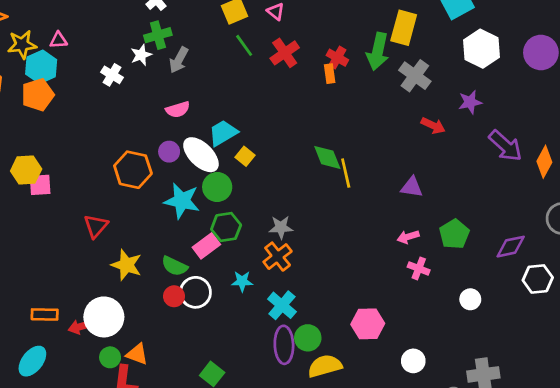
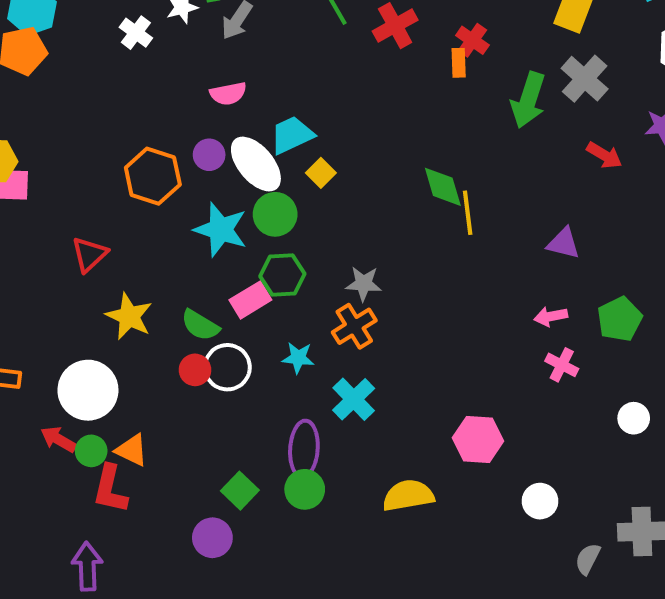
green arrow: (378, 51) -> (528, 100), moved
red arrow: (80, 327) -> (59, 439), moved, turned 40
green circle: (308, 338) -> (305, 489), moved
purple ellipse: (284, 345) -> (304, 449), moved

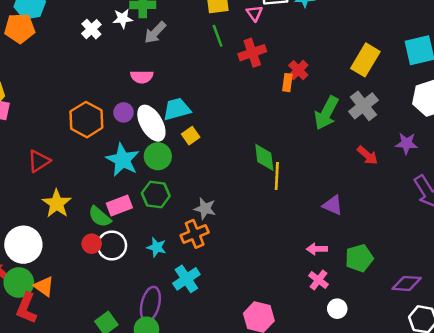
pink rectangle: (250, 300) -> (119, 206), moved
white circle: (634, 418) -> (337, 309), moved
green circle: (91, 451) -> (19, 282), size x1.5

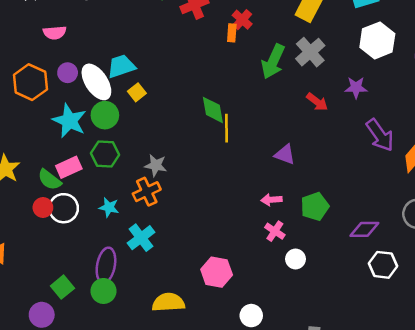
pink semicircle: (142, 77) -> (55, 33), moved

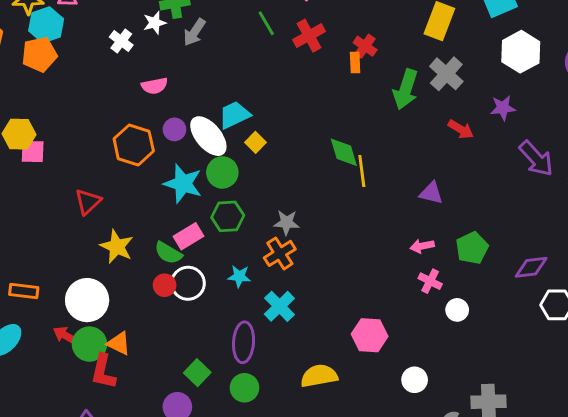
green circle: (103, 291) -> (244, 388), moved

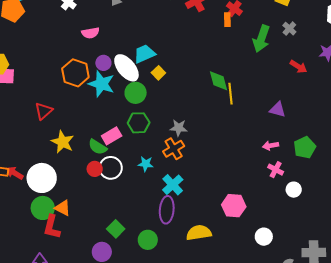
gray cross: (446, 74) -> (289, 29), size x0.6
cyan star: (183, 184) -> (101, 84), moved
red arrow: (66, 336) -> (15, 173), moved
purple ellipse: (244, 342) -> (167, 210), moved

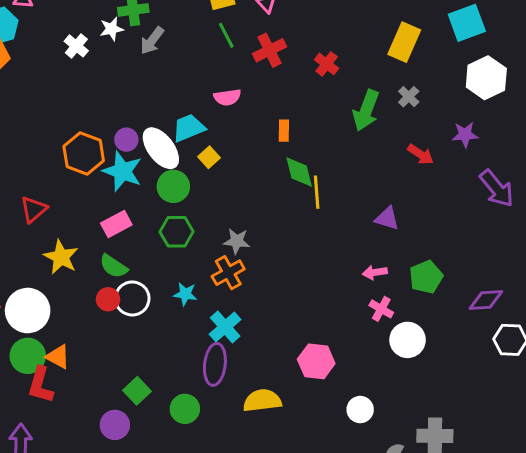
orange rectangle: (227, 20) -> (284, 131), moved
pink semicircle: (90, 33) -> (227, 97), moved
pink rectangle: (112, 136) -> (116, 224), moved
white circle: (294, 190) -> (408, 340), size x1.5

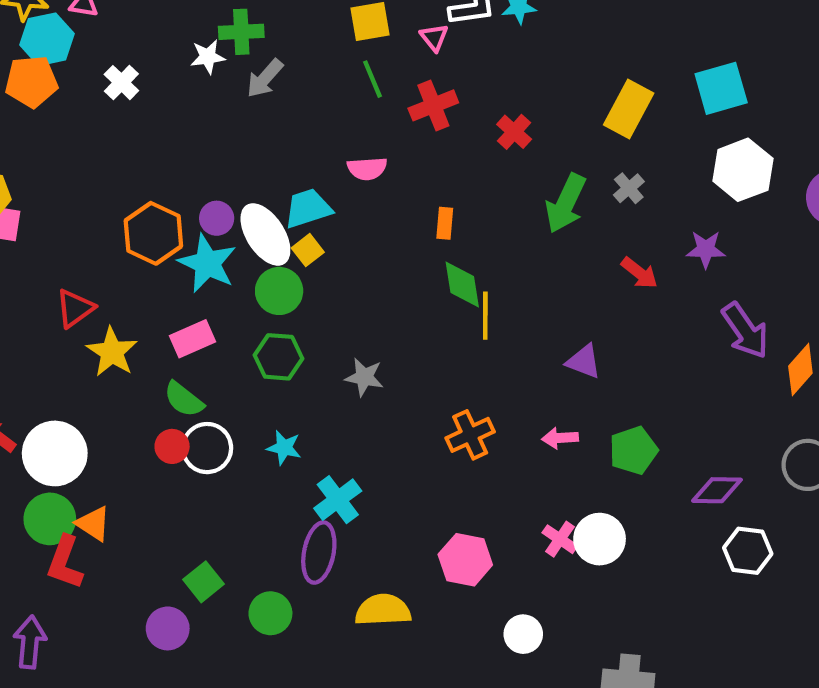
white cross: (76, 46) -> (121, 83), moved
yellow square: (209, 157) -> (308, 250), moved
yellow star: (61, 257) -> (112, 352), moved
orange cross: (228, 273) -> (470, 435), moved
pink cross: (381, 309) -> (560, 539), moved

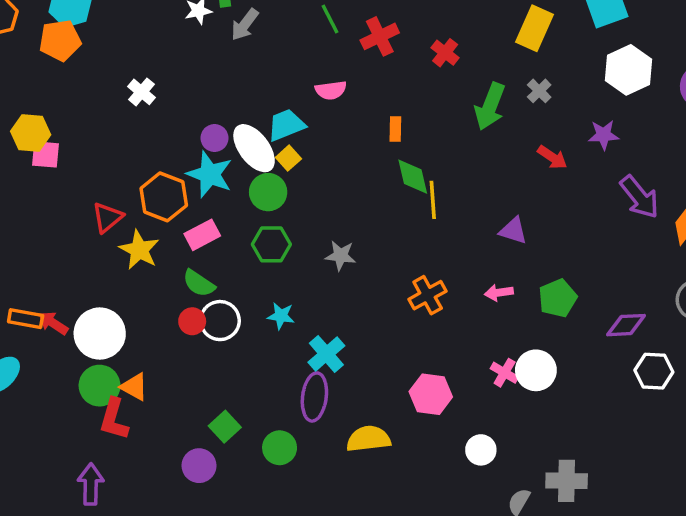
white cross: (121, 83) -> (142, 92), moved
orange hexagon: (153, 233) -> (164, 197), moved

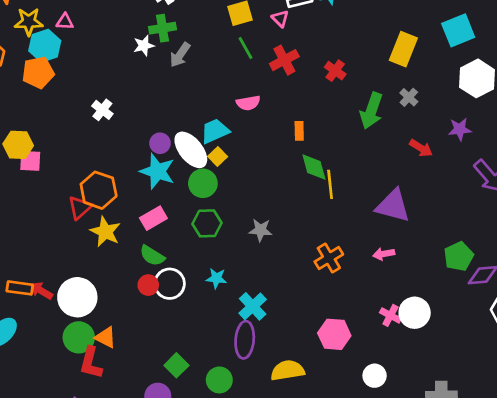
orange hexagon: (164, 197) -> (99, 190), moved
purple triangle: (513, 231) -> (393, 206), size x1.6
green pentagon: (558, 298) -> (459, 256), moved

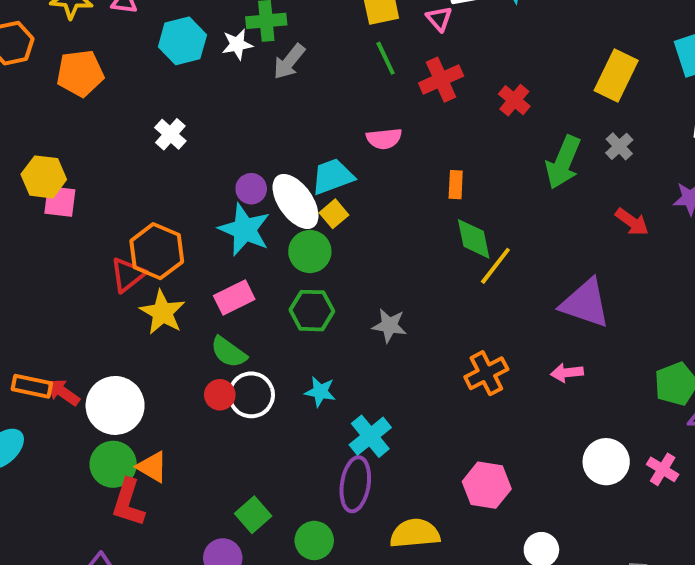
cyan hexagon: (45, 46) -> (182, 41), moved
yellow line: (330, 184) -> (495, 266), turned 40
pink cross: (390, 315) -> (663, 469), moved

